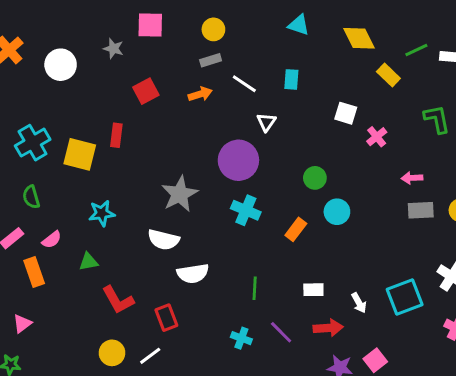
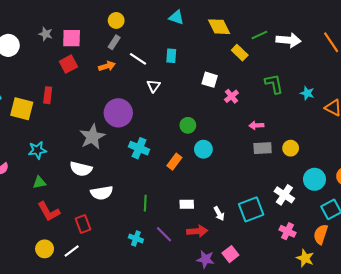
pink square: (150, 25) -> (72, 38), moved
gray rectangle: (211, 60) -> (114, 42), turned -40
purple circle: (238, 160) -> (118, 113), moved
green triangle: (88, 262) -> (39, 182), moved

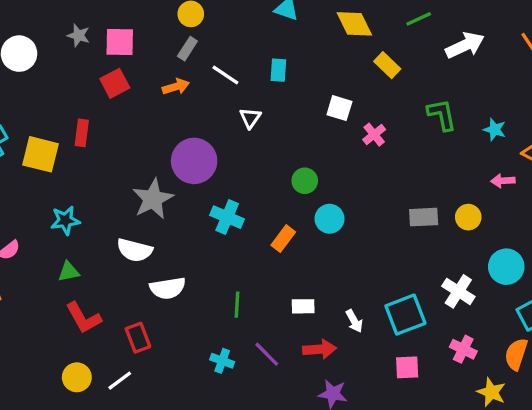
green line: (259, 35) -> (419, 19), moved
white arrow: (289, 40) -> (465, 45), turned -30
pink arrow: (256, 125) -> (503, 181), moved
pink square: (230, 254) -> (407, 367), moved, turned 35

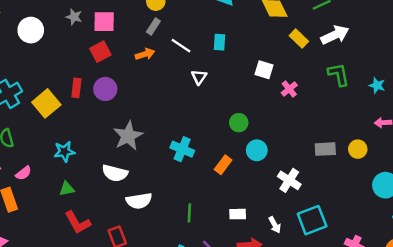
white arrow: (465, 45) -> (335, 35), moved
yellow square: (40, 154) -> (46, 103), turned 36
purple circle: (194, 161) -> (105, 89), moved, size x0.7
white cross: (458, 291) -> (289, 180), moved

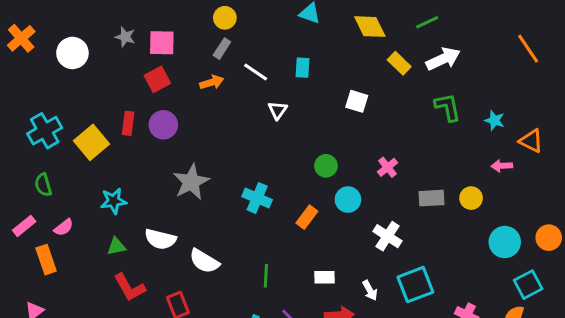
pink cross: (289, 89) -> (388, 167), moved
white semicircle: (115, 173) -> (160, 239), moved
white semicircle: (139, 201) -> (204, 261), turned 40

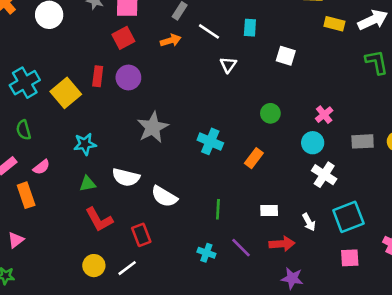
yellow rectangle: (399, 63) -> (334, 24), turned -30
white square: (357, 101) -> (286, 56), moved
cyan circle: (348, 200) -> (313, 143), moved

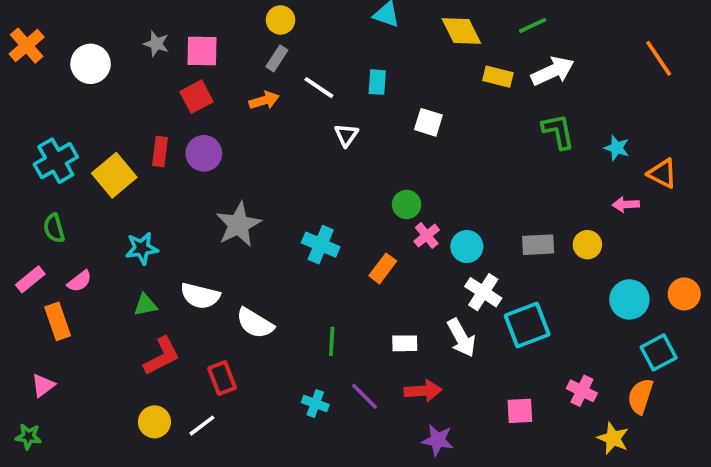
pink cross: (324, 115) -> (427, 236), moved
cyan square: (348, 217) -> (527, 325), moved
red L-shape: (99, 219) -> (162, 356), turned -88
white arrow: (309, 222) -> (461, 338), moved, size x1.5

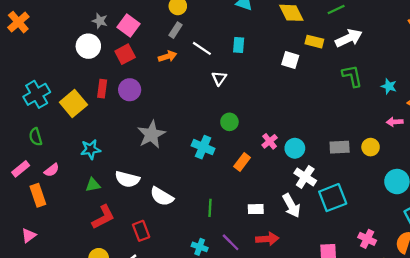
pink square: (202, 51) -> (128, 25), turned 35
white circle: (91, 64) -> (88, 46), moved
white square: (428, 122) -> (290, 60), moved
green circle: (407, 204) -> (229, 122), moved

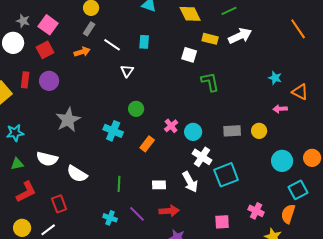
green L-shape: (352, 76) -> (210, 82), moved

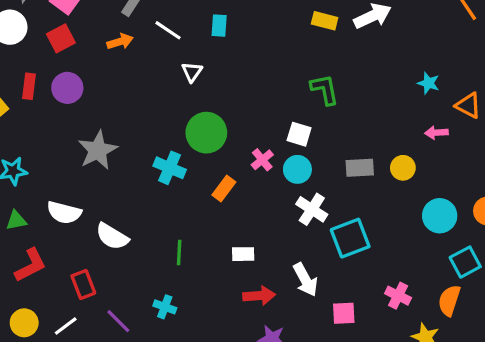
white square: (189, 55) -> (299, 134), moved
green circle: (136, 109) -> (206, 133), size x1.6
white arrow: (190, 182) -> (305, 280), moved
purple line: (137, 214) -> (118, 321), moved

